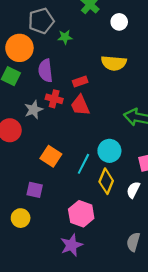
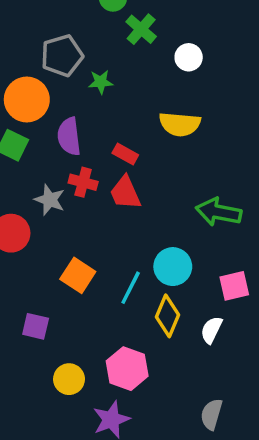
red rectangle: (80, 81) -> (125, 154), turned 48
gray star: (34, 110) -> (50, 200), turned -30
purple square: (35, 190) -> (36, 326), moved
yellow circle: (21, 218) -> (69, 379), moved

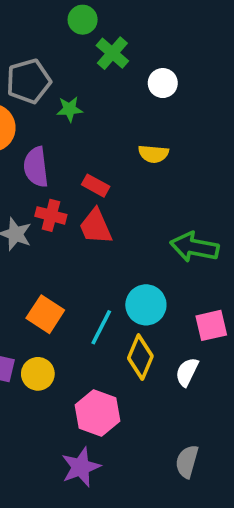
yellow semicircle: (180, 124) -> (153, 154), size x0.7
yellow circle: (69, 379) -> (38, 374), moved

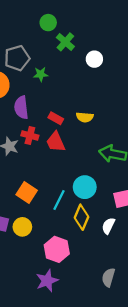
yellow semicircle: (153, 154) -> (85, 117), moved

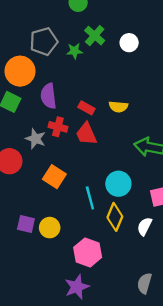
green cross: (65, 42) -> (95, 36), moved
green star: (41, 74) -> (75, 51), moved
orange square: (27, 192) -> (54, 177), moved
cyan line: (59, 200) -> (90, 198), turned -42

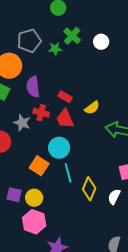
yellow semicircle: (118, 107) -> (92, 108), moved, turned -42
orange square: (54, 177) -> (39, 166), moved
cyan circle: (118, 184) -> (59, 148), moved
pink hexagon: (88, 252) -> (34, 222), moved

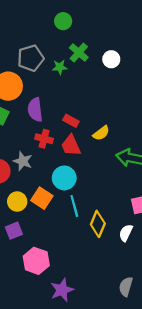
gray star: (22, 123) -> (23, 161), moved
purple square: (14, 195) -> (14, 231), turned -35
yellow circle: (34, 198) -> (17, 201), moved

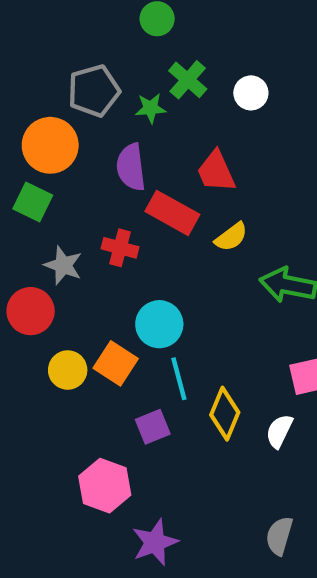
purple semicircle: (35, 110) -> (131, 167), moved
red rectangle: (71, 121) -> (172, 213), size x1.6
red trapezoid: (71, 145) -> (216, 171), moved
gray star: (23, 161) -> (63, 265), moved
purple square: (14, 231) -> (153, 427), moved

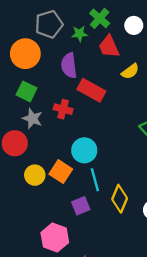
red trapezoid: (216, 171) -> (109, 47), moved
green square: (33, 202) -> (27, 91), moved
yellow semicircle: (231, 237) -> (130, 71), moved

